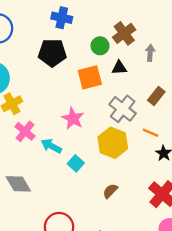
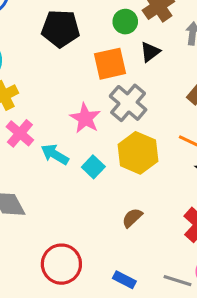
black triangle: (119, 68) -> (150, 52), turned -35
gray cross: (123, 109) -> (128, 103), moved
cyan square: (76, 163) -> (93, 167), moved

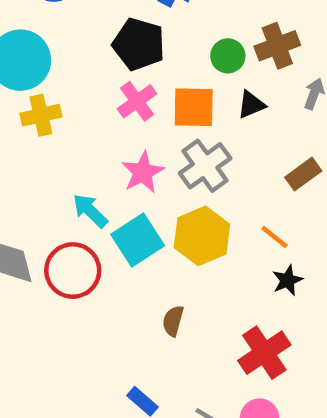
pink cross: (20, 133) -> (137, 101), moved
cyan square: (93, 167) -> (138, 240), size x1.6
brown semicircle: (132, 218) -> (173, 321), turned -45
red circle: (61, 264) -> (73, 271), moved

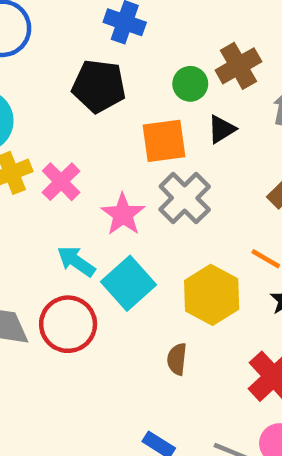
pink cross: (137, 101) -> (61, 182), moved
yellow hexagon: (202, 236) -> (212, 295), moved

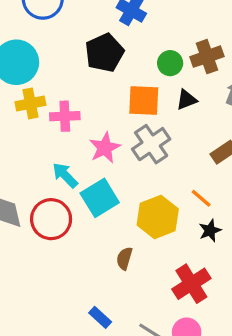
black pentagon: (99, 86) -> (104, 53), turned 30
pink cross: (61, 182) -> (65, 116), turned 32

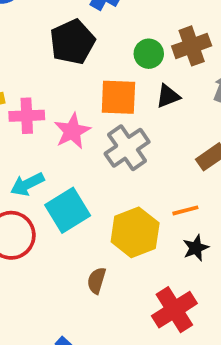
pink star: (105, 148) -> (72, 131), moved
cyan arrow: (65, 175) -> (27, 184), turned -72
orange line: (201, 198) -> (185, 210), turned -55

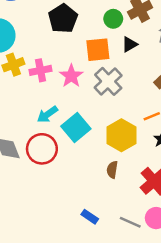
brown semicircle: (97, 281) -> (112, 170), moved

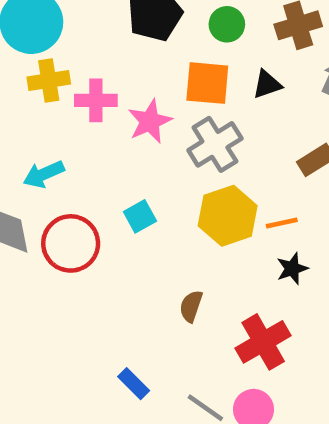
green circle: (113, 19) -> (227, 24), moved
cyan arrow: (47, 114) -> (44, 174), moved
cyan square: (76, 127) -> (140, 216), size x0.6
yellow hexagon: (121, 135) -> (228, 216), moved

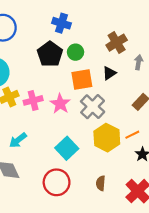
green circle: (227, 24) -> (76, 52), moved
cyan square: (140, 216) -> (67, 148), size x1.5
red circle: (71, 243) -> (57, 182), moved

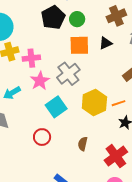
pink star: (60, 104) -> (40, 81), moved
gray cross: (93, 107) -> (68, 74), moved
red circle: (57, 182) -> (42, 137), size x0.7

